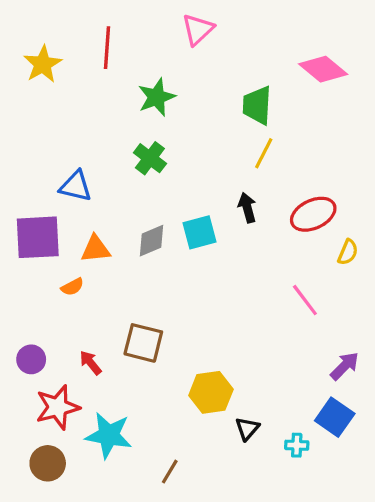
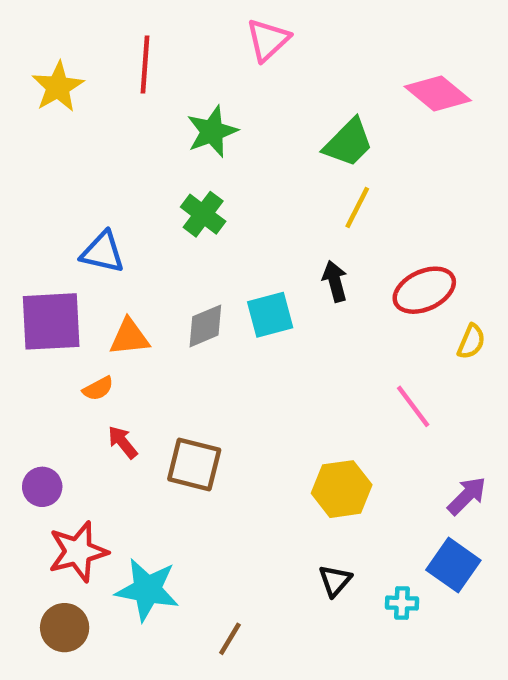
green trapezoid: (257, 105) -> (348, 143), turned -138
red arrow: (91, 363) -> (123, 442), moved
yellow hexagon: (211, 392) -> (342, 489), moved

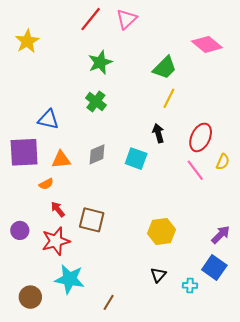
red line: (145, 64) -> (91, 19), moved, turned 35
red ellipse: (424, 290) -> (201, 137), turned -40
cyan square: (270, 315) -> (136, 159), moved, turned 35
pink line: (413, 406) -> (195, 170), moved
red star: (78, 552) -> (56, 241), moved

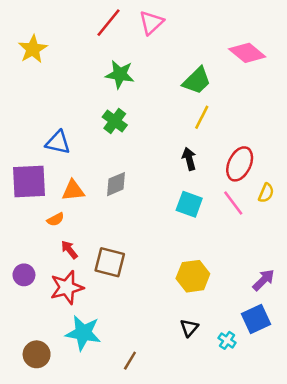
green star: (100, 62) -> (120, 74), turned 30
cyan square: (136, 159) -> (189, 204), moved
blue square: (214, 267) -> (256, 319), turned 30
cyan cross: (190, 285) -> (227, 340), turned 32

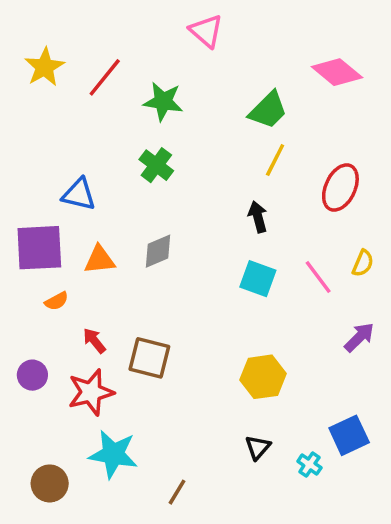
red line: (108, 23) -> (105, 77), moved
pink triangle: (151, 23) -> (206, 31), turned -36
red ellipse: (240, 164) -> (340, 188), moved
orange semicircle: (55, 219) -> (57, 301), moved
purple arrow: (264, 280) -> (359, 337), moved

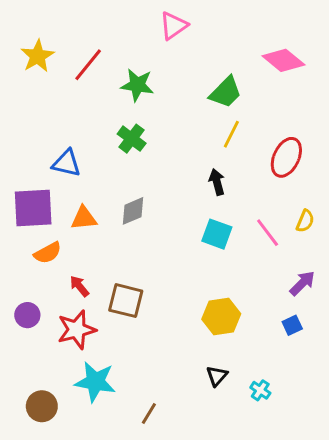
pink triangle: (206, 31) -> (174, 26), turned 44
orange semicircle: (57, 301) -> (48, 253), size x1.4
blue square: (349, 435) -> (292, 325), moved, size x0.6

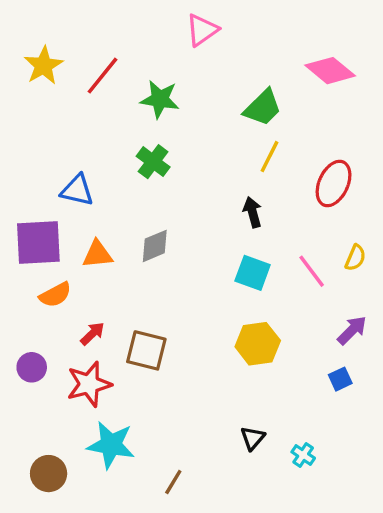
red arrow: (79, 286) -> (92, 334), turned 85
yellow hexagon: (221, 317) -> (258, 344), moved

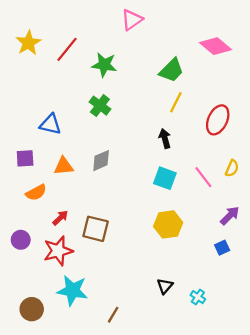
purple square: (38, 243) -> (25, 158), size x0.6

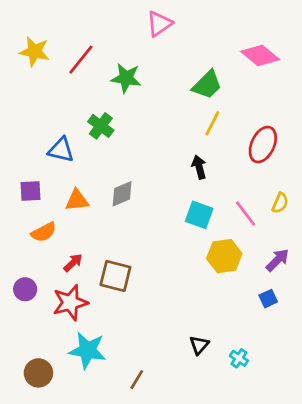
yellow star: (28, 43) -> (34, 52), turned -30
green cross: (100, 106) -> (101, 126), moved
yellow hexagon: (168, 224) -> (224, 256), moved

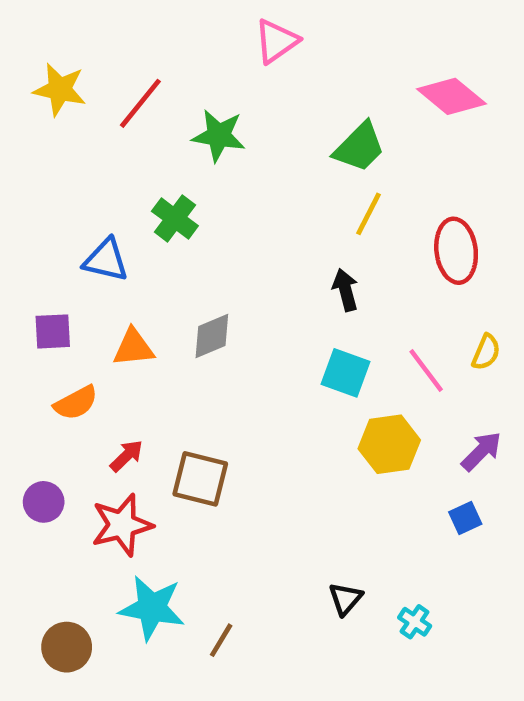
red ellipse: (263, 145) -> (456, 251), turned -32
brown line: (137, 380) -> (221, 640), moved

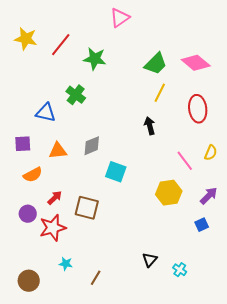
pink diamond: (451, 96) -> (196, 63), moved
cyan square: (345, 373) -> (116, 172), moved
purple circle: (44, 502) -> (28, 214), moved
cyan star: (152, 608) -> (66, 264), size x0.5

